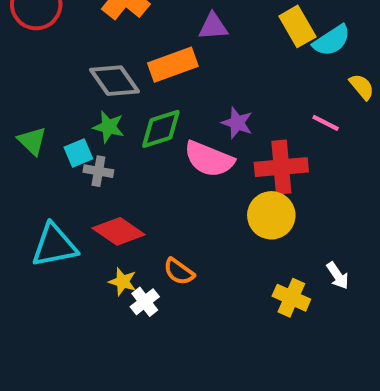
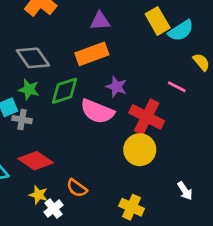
orange rectangle: (173, 65) -> (92, 54), moved
red cross: (281, 167) -> (147, 117), turned 32
yellow cross: (291, 298) -> (132, 207), moved

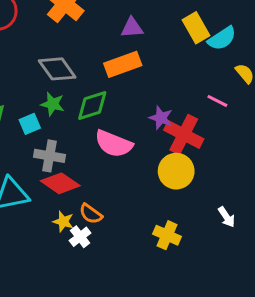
purple star: (116, 87) -> (161, 118), moved
pink semicircle: (97, 111) -> (114, 144), moved
gray cross: (22, 120) -> (50, 156), moved, size x1.4
orange semicircle: (77, 188) -> (91, 214), moved

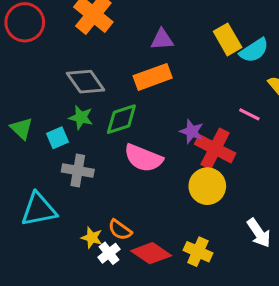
red diamond: (60, 183) -> (151, 253), moved
white arrow: (227, 217) -> (259, 233), size x1.4

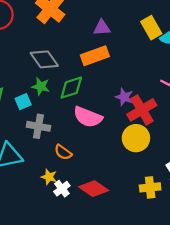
red cross: (215, 149) -> (142, 110), turned 32
orange semicircle: (120, 230) -> (63, 152), moved
yellow cross: (198, 252) -> (150, 187), moved, turned -30

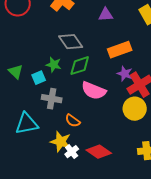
orange rectangle: (95, 56) -> (120, 50), moved
gray diamond: (44, 59) -> (71, 42), moved
yellow star: (49, 177) -> (61, 142), size x1.5

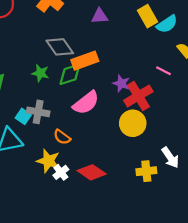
orange rectangle: (120, 50) -> (85, 61), moved
cyan square: (39, 78) -> (23, 116), moved, turned -32
pink semicircle: (94, 91) -> (86, 103), turned -60

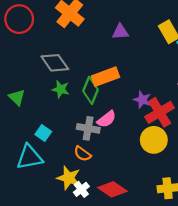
gray diamond: (60, 47) -> (55, 63), moved
green diamond: (70, 74) -> (90, 90), turned -50
pink semicircle: (86, 103) -> (107, 119), size x0.7
gray cross: (38, 112) -> (88, 128), moved

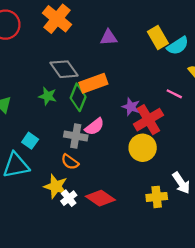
gray diamond: (55, 63) -> (64, 69), moved

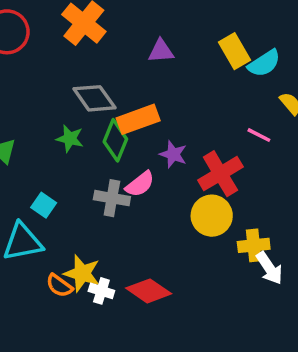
purple star: (131, 107) -> (173, 154), moved
orange semicircle: (70, 162) -> (59, 286), moved
yellow cross: (157, 197) -> (254, 245), moved
white cross: (69, 198) -> (101, 291), turned -35

